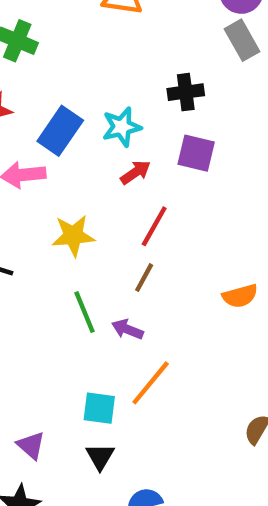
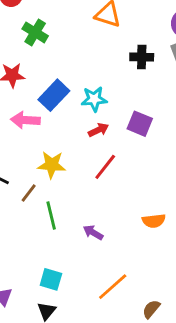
black cross: (186, 92) -> (142, 57), moved
brown line: (144, 278) -> (29, 193), moved
purple arrow: (127, 329) -> (93, 233), moved
orange line: (151, 383) -> (113, 287), moved

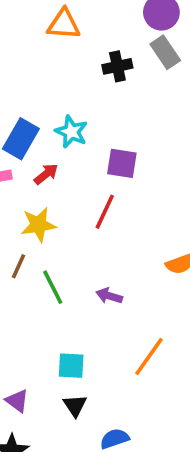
cyan star: (94, 99) -> (71, 132), turned -30
purple square: (140, 124) -> (122, 163), moved
red arrow: (98, 130) -> (46, 174), moved

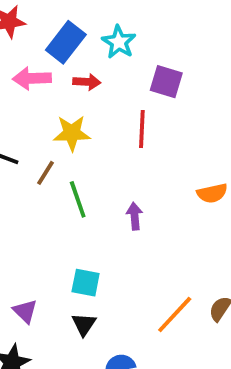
red arrow: (46, 174) -> (87, 82), turned 35
red line: (105, 212) -> (142, 129), turned -30
purple arrow: (109, 296) -> (135, 216), turned 60
orange line: (149, 356) -> (175, 315), moved

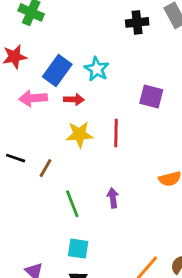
purple square: (166, 82) -> (151, 96), moved
yellow star: (72, 133) -> (79, 134), moved
green line: (78, 199) -> (72, 204), moved

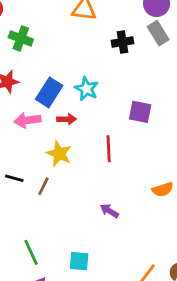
yellow star: (79, 134) -> (59, 154), moved, turned 30
purple arrow: (113, 198) -> (109, 211), turned -48
green line: (72, 204) -> (31, 252), moved

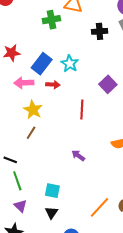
green cross: (21, 38) -> (51, 20), moved, turned -36
purple square: (140, 112) -> (108, 84), turned 30
yellow star: (59, 154) -> (33, 110), moved
black line: (14, 178) -> (10, 160), moved

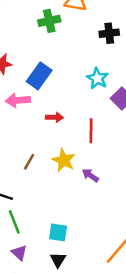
cyan star: (70, 64) -> (97, 78), moved
red arrow: (53, 85) -> (54, 117), moved
yellow star: (33, 110) -> (64, 160), moved
purple arrow: (78, 155) -> (90, 175), moved

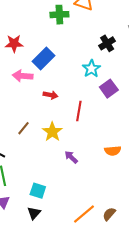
black cross: (109, 33) -> (107, 43), moved, turned -35
purple arrow: (90, 175) -> (71, 157), moved

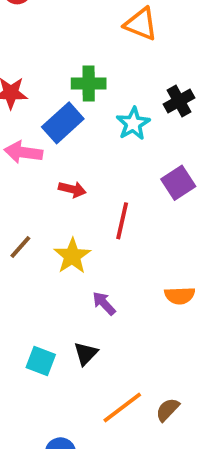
green cross: (59, 15) -> (89, 84), moved
cyan star: (91, 69) -> (133, 124), moved
black triangle: (34, 213) -> (86, 354), moved

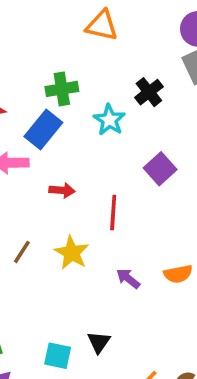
purple arrow: (104, 303) -> (128, 279), moved

